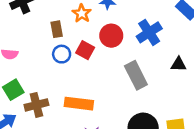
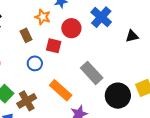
blue circle: (62, 54) -> (35, 63), moved
gray rectangle: (136, 75) -> (92, 73), moved
orange rectangle: (79, 104) -> (61, 90), turned 50

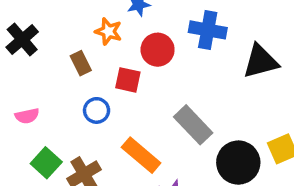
blue cross: (101, 17) -> (208, 30), turned -30
black triangle: (132, 36) -> (261, 61), size x1.6

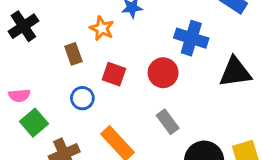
red circle: (158, 50) -> (163, 73), moved
gray rectangle: (193, 125) -> (168, 122), size x0.7
green square: (46, 163) -> (34, 123), moved

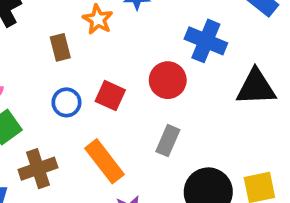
red square: (114, 74) -> (110, 96), moved
gray rectangle: (168, 122) -> (168, 141), turned 55

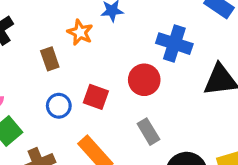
gray rectangle: (168, 141) -> (148, 132), turned -50

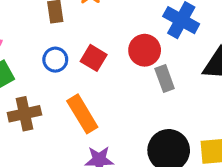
gray rectangle: (148, 132) -> (165, 78), moved

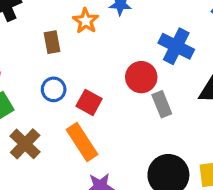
red square: (94, 58) -> (89, 102), moved
brown cross: (24, 114) -> (25, 144), turned -32

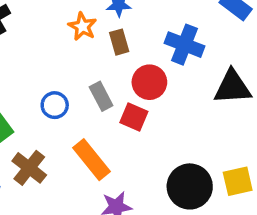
brown rectangle: (52, 42) -> (119, 42), moved
red square: (89, 102) -> (134, 117), moved
gray rectangle: (162, 104) -> (101, 96), moved

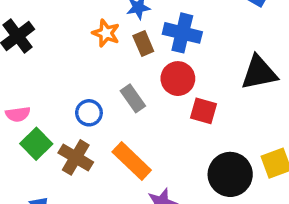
blue cross: (185, 45) -> (182, 33), moved
red square: (134, 117) -> (203, 111), moved
brown cross: (29, 168) -> (76, 157), moved

